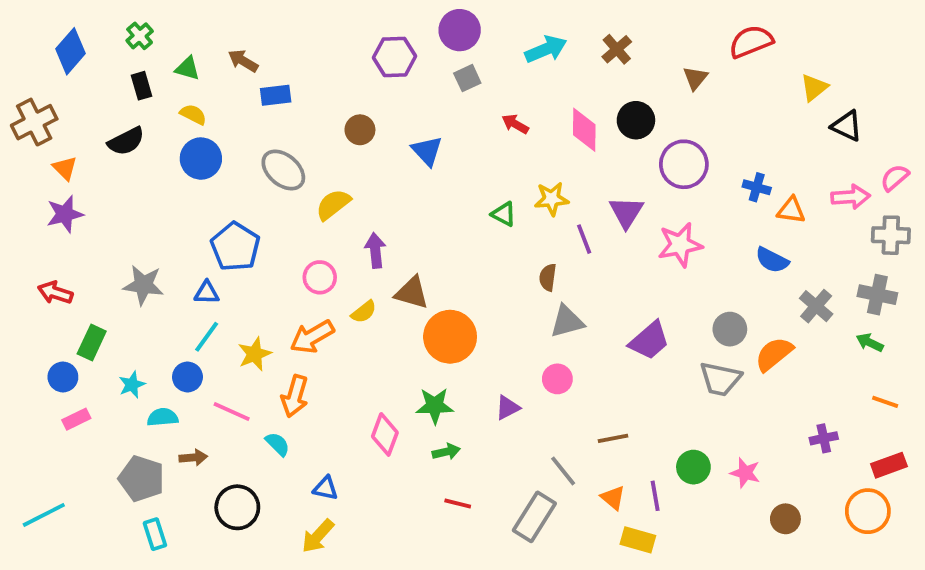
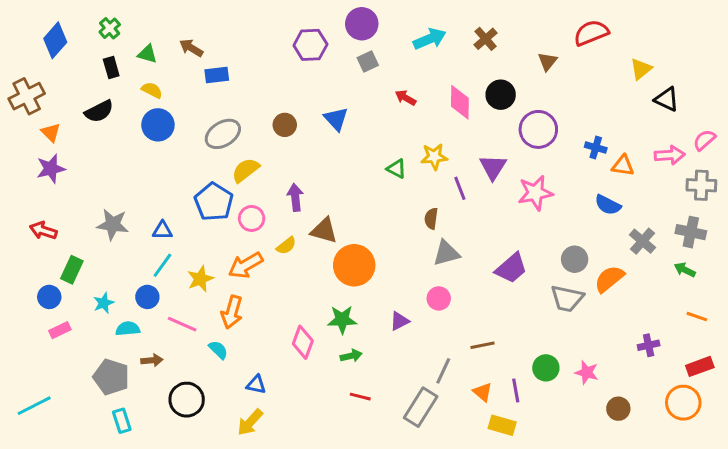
brown circle: (360, 130) -> (285, 125), moved
gray ellipse: (283, 170) -> (223, 134), turned -72
yellow semicircle: (333, 205) -> (246, 170), moved
blue pentagon: (235, 247) -> (214, 202), moved
gray line: (563, 471) -> (443, 371), turned 64

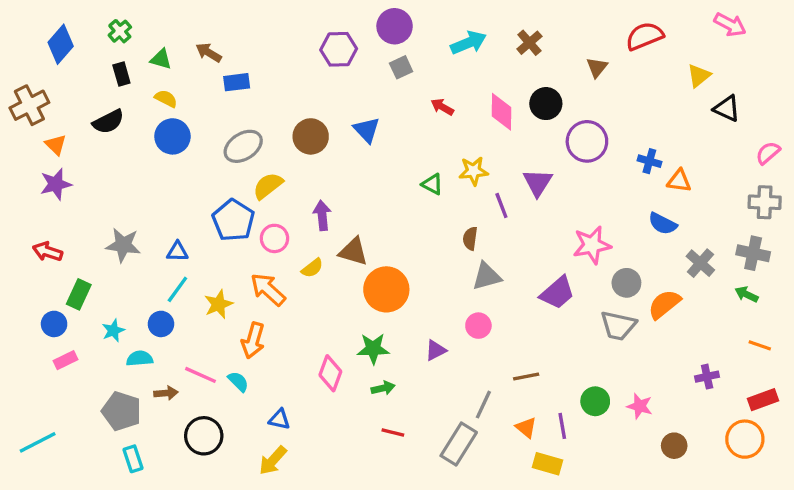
brown circle: (285, 125) -> (311, 136), size x1.4
pink arrow: (670, 155) -> (730, 25), moved, turned 32
pink star: (535, 193) -> (592, 245), moved
orange arrow: (246, 265) -> (268, 289), turned 72
pink line: (182, 324) -> (200, 375), moved

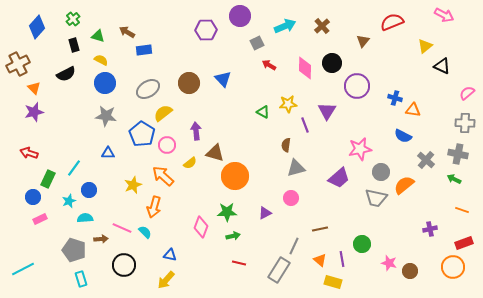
gray square: (401, 67) -> (257, 43), moved
gray star: (123, 245) -> (106, 116), moved
cyan line: (177, 289) -> (74, 168), moved
blue circle: (161, 324) -> (89, 190), moved
pink star: (640, 406) -> (389, 263), moved

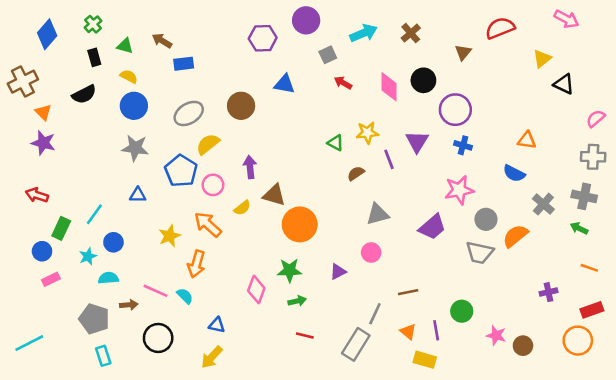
blue triangle: (223, 79) -> (284, 84), moved, turned -36
blue cross: (395, 98) -> (463, 145), moved
purple star: (34, 112) -> (43, 143), turned 30
brown semicircle: (286, 145) -> (356, 173), moved, turned 48

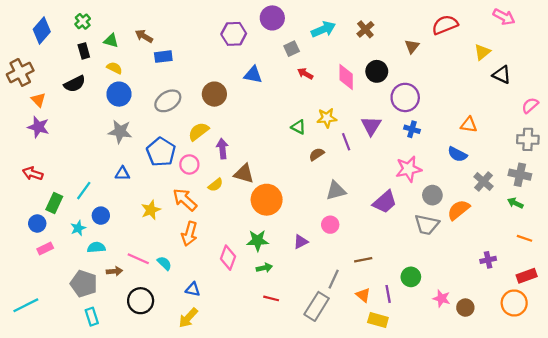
yellow semicircle: (208, 144) -> (198, 132), moved
orange arrow: (196, 264) -> (189, 234), moved

